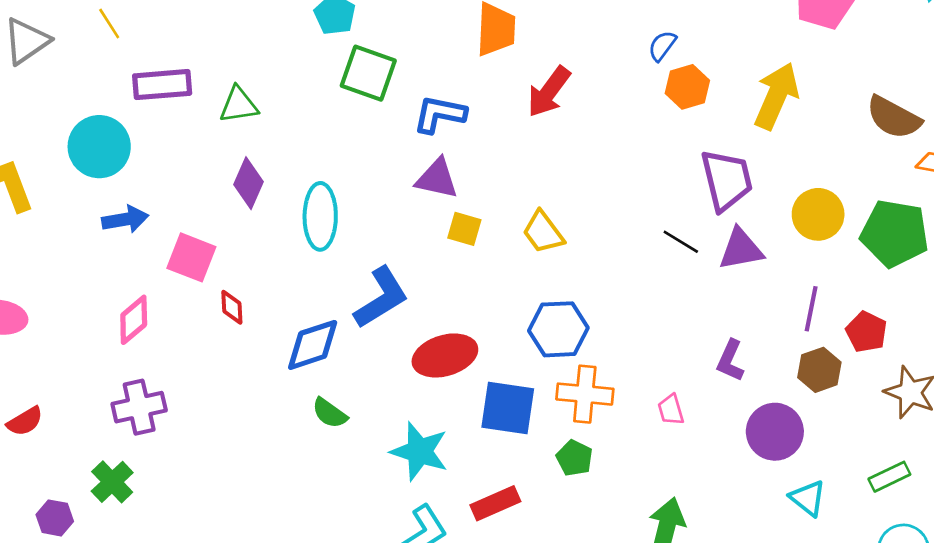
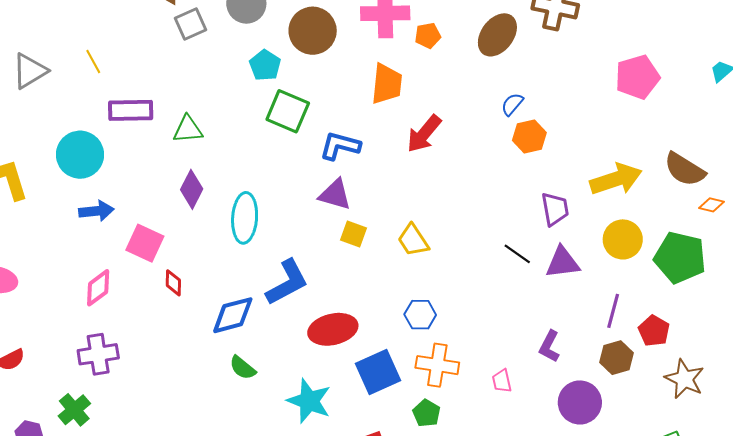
yellow arrow: (776, 96) -> (616, 179), moved, turned 45
purple trapezoid: (727, 180) -> (555, 209), size x0.7
blue hexagon: (558, 329) -> (420, 315), size x0.7
blue square: (508, 408) -> (378, 372), turned -36

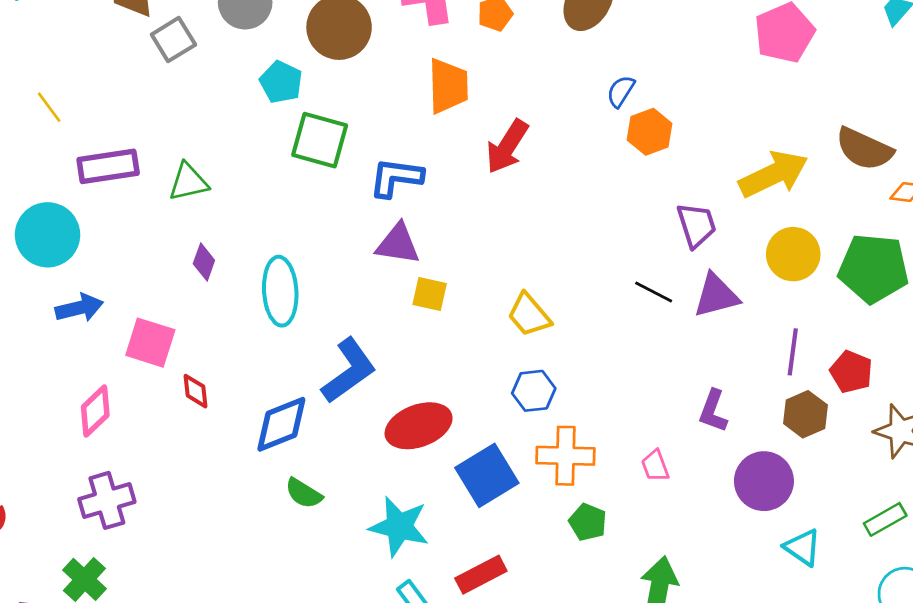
purple diamond: (192, 189) -> (204, 262), size x0.7
yellow trapezoid: (413, 240) -> (529, 315), moved
green pentagon: (426, 413) -> (588, 522), moved

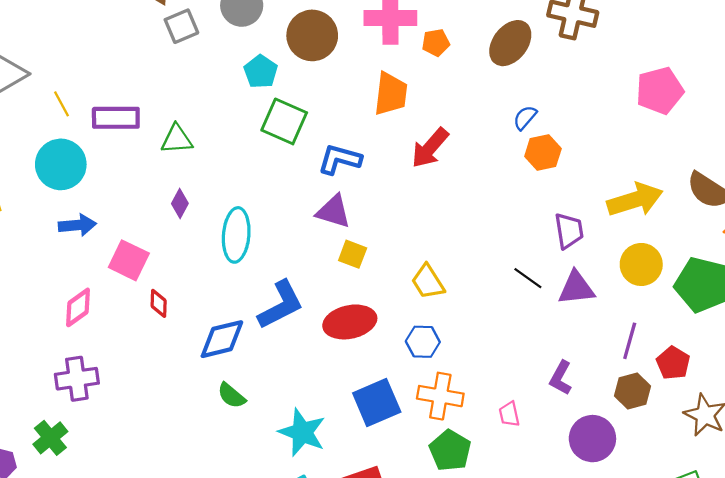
yellow line: (49, 107) -> (61, 104), moved
red ellipse: (419, 426) -> (350, 322), moved
green pentagon: (588, 522) -> (450, 450), size x1.4

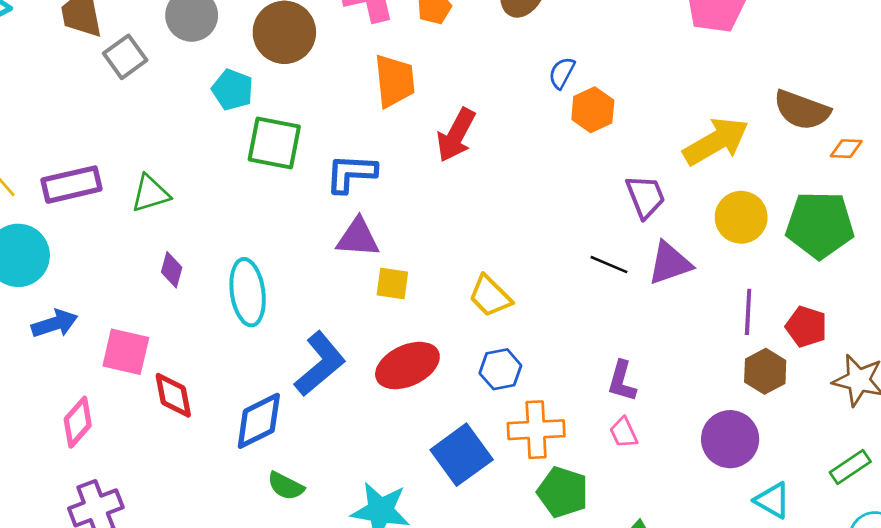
red diamond: (159, 303) -> (173, 395), size x1.4
purple L-shape: (561, 378) -> (622, 381), moved

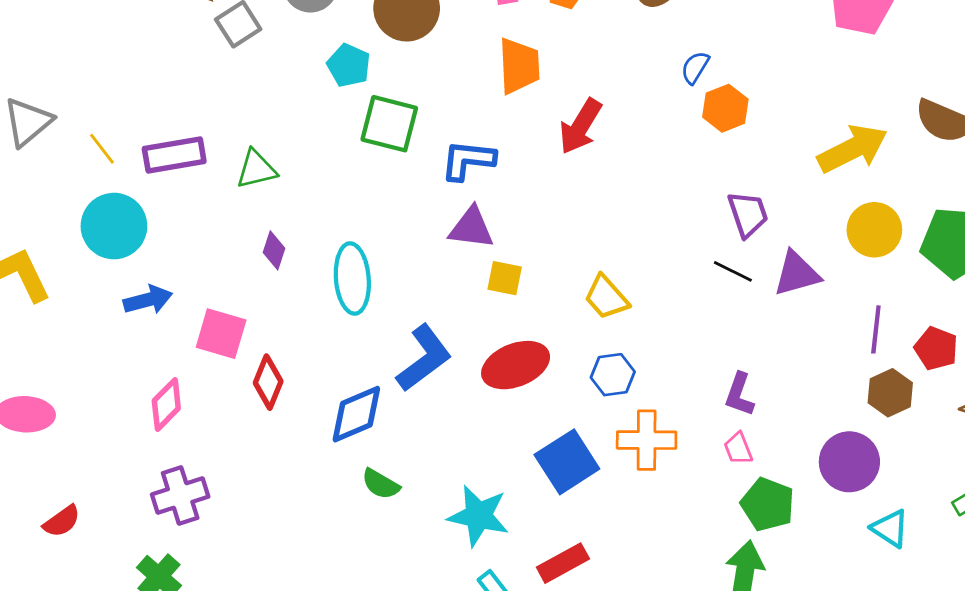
purple trapezoid: (645, 197) -> (748, 214), moved
red diamond: (173, 395) -> (268, 382), turned 30
green pentagon: (563, 492) -> (768, 504), moved

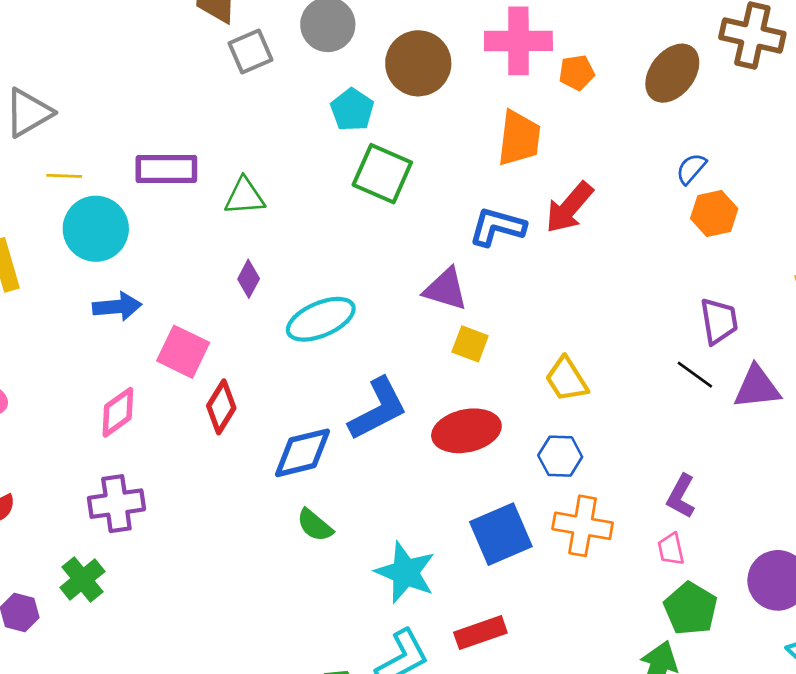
yellow line: (102, 149) -> (64, 176), moved, turned -60
blue L-shape: (468, 160) -> (497, 227), moved
cyan ellipse: (352, 279) -> (321, 319), turned 62

